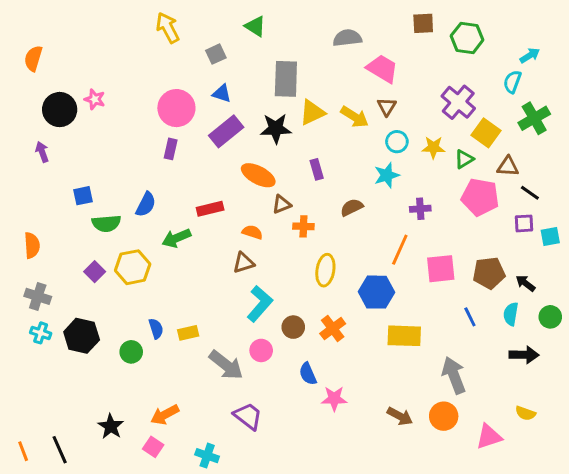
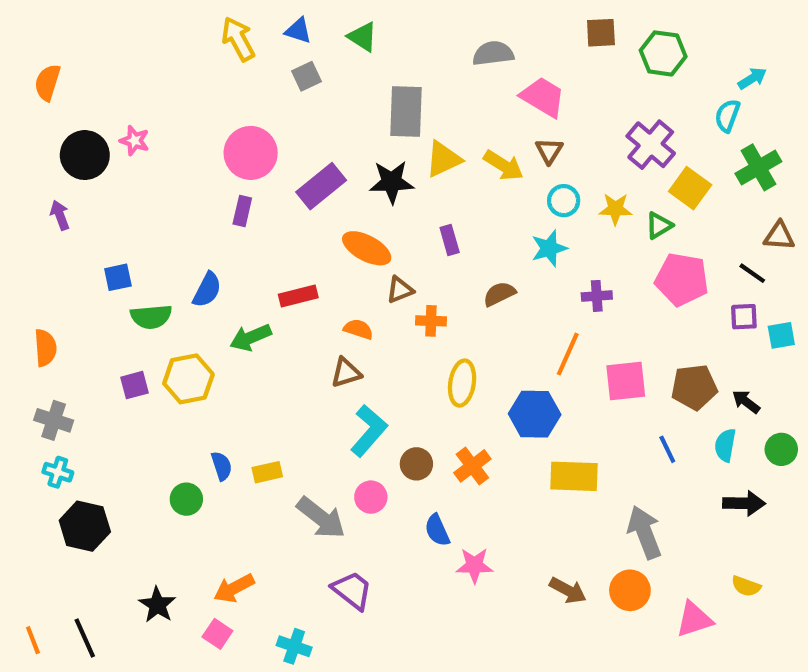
blue triangle: (222, 93) -> (298, 31), moved
brown triangle: (508, 166) -> (779, 236), moved
purple square: (95, 272) -> (135, 385), turned 30
black hexagon: (82, 336) -> (85, 526), moved

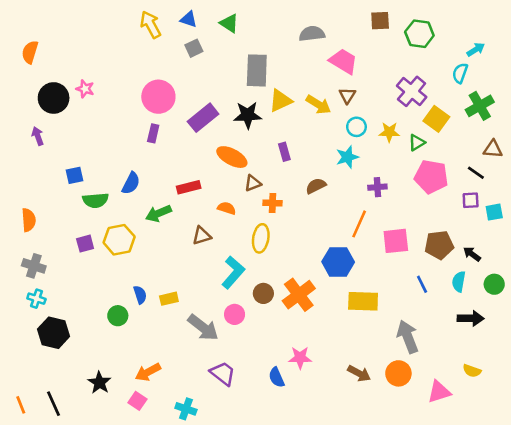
brown triangle: (346, 373) -> (202, 236), moved
yellow ellipse: (462, 383) -> (261, 238), moved
orange cross: (472, 466) -> (299, 295), size x1.4
blue semicircle: (437, 530) -> (276, 377), moved

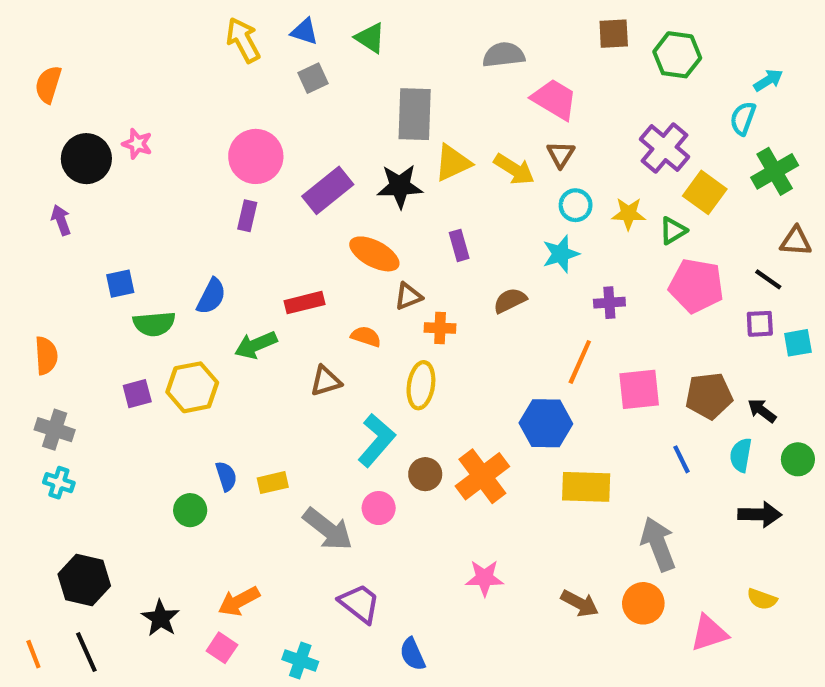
black hexagon: (54, 333) -> (84, 580), moved
blue semicircle: (276, 377) -> (412, 654), moved

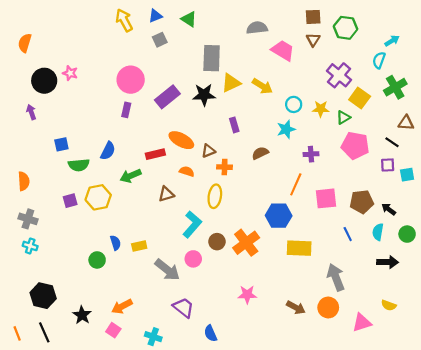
blue triangle: (304, 32) -> (155, 16), turned -40
brown triangle: (561, 154) -> (313, 40), moved
orange ellipse: (374, 254) -> (181, 140), moved

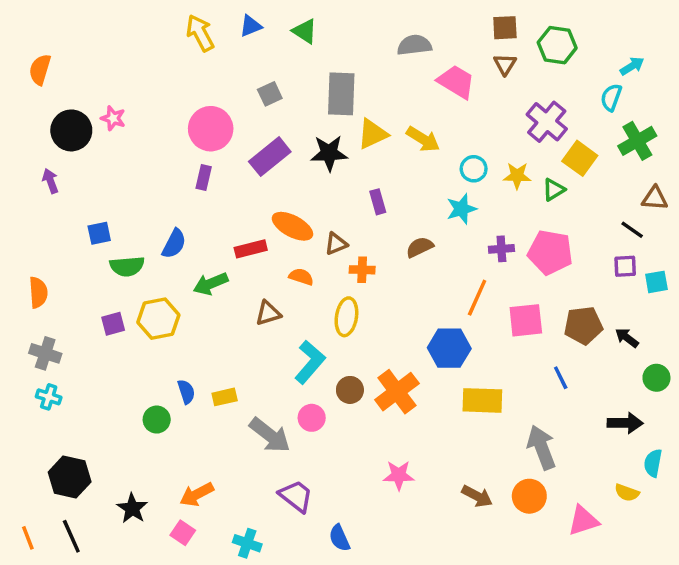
gray square: (160, 40) -> (270, 94), moved
pink pentagon: (355, 146) -> (550, 252), moved
cyan semicircle: (378, 232) -> (653, 463), moved

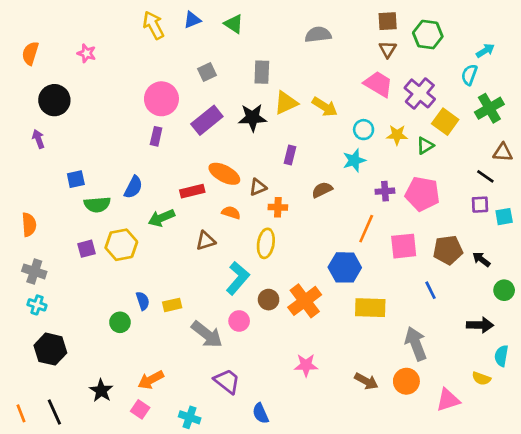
pink trapezoid: (456, 82) -> (378, 84), moved
gray rectangle: (341, 94) -> (262, 72), size x0.7
pink star: (113, 118) -> (87, 53), moved
purple rectangle: (378, 202) -> (290, 155), turned 30
black hexagon: (70, 477) -> (50, 349), moved

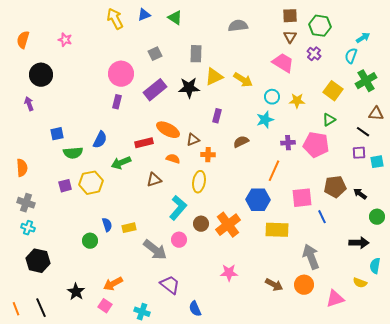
purple cross: (420, 93) -> (314, 54), moved, size x0.6
green triangle: (425, 146) -> (329, 120), moved
pink square: (404, 246) -> (302, 198), moved

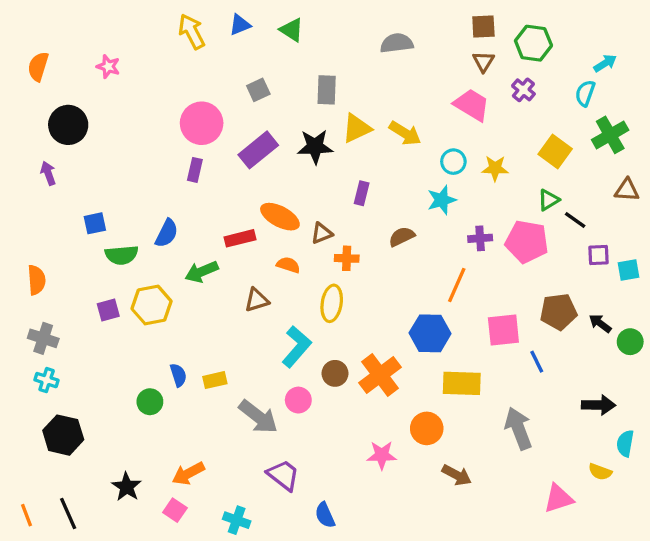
black line: (363, 132) -> (575, 220), moved
green circle: (377, 217) -> (630, 342), moved
orange circle: (304, 285) -> (427, 428), moved

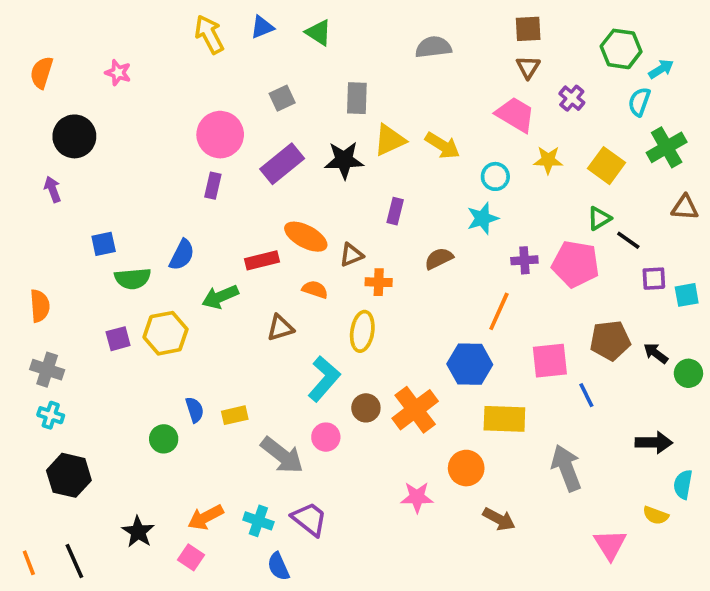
green hexagon: (533, 43) -> (621, 49), moved
yellow star: (495, 168) -> (548, 160), moved
pink triangle: (558, 498) -> (610, 545), turned -44
blue semicircle: (325, 515) -> (278, 566), moved
cyan cross: (237, 520) -> (258, 521), moved

